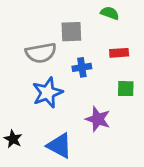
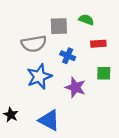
green semicircle: (110, 13) -> (86, 20), moved
blue cross: (82, 67) -> (68, 56), turned 32
purple star: (98, 119) -> (75, 87), moved

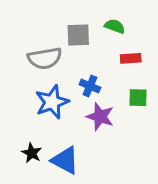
blue cross: (68, 56) -> (90, 86), moved
black star: (11, 115) -> (32, 153), moved

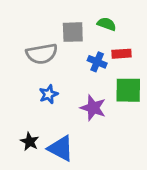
blue cross: (90, 86) -> (97, 62), moved
green square: (138, 98) -> (128, 90), size x1.5
blue star: (52, 102) -> (48, 94), size x0.6

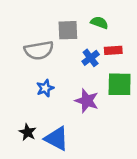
blue cross: (97, 62) -> (91, 58), turned 30

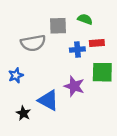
blue cross: (91, 58) -> (77, 49), turned 32
blue star: (45, 88) -> (16, 75), moved
blue triangle: (57, 139) -> (48, 100), moved

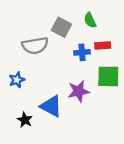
green semicircle: (85, 19) -> (90, 20), turned -136
gray square: (58, 26) -> (61, 27), turned 30
purple star: (74, 86) -> (79, 91), turned -30

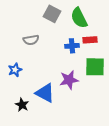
green semicircle: (90, 20) -> (79, 18), size x1.5
gray square: (61, 27) -> (52, 14), moved
gray semicircle: (35, 46) -> (31, 40), size x0.7

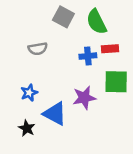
blue star: (15, 70) -> (29, 93), moved

